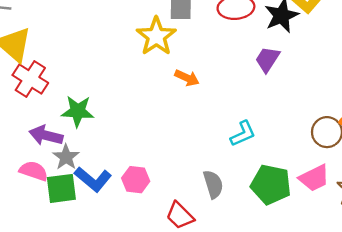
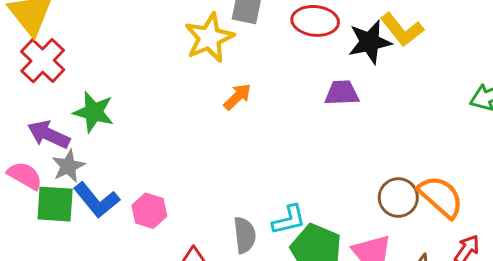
purple trapezoid: (267, 59) -> (342, 93), turned 44
orange arrow: (187, 78) -> (237, 97), turned -80
cyan L-shape: (243, 134) -> (289, 220), moved

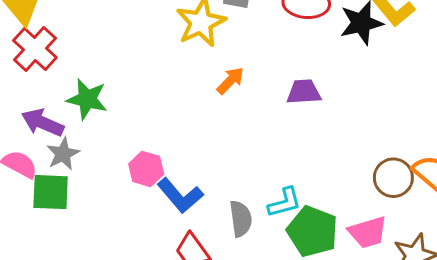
purple trapezoid: (342, 93) -> (304, 92), moved
blue L-shape: (97, 200) -> (180, 196), moved
pink hexagon: (149, 211) -> (146, 169), moved

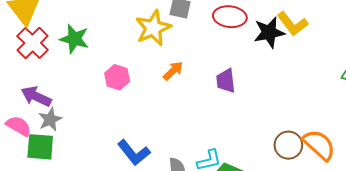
purple trapezoid: (304, 92) -> (226, 81), turned -95
green star: (87, 99) -> (74, 39), moved
pink hexagon: (146, 169) -> (117, 77), moved

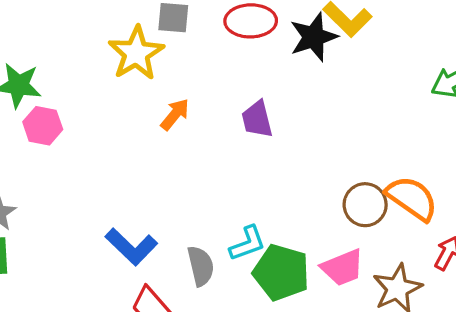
pink hexagon: (117, 77) -> (43, 126), moved

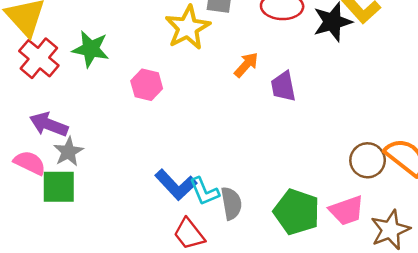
orange arrow: (175, 114) -> (246, 65), moved
pink hexagon: (43, 126) -> (147, 85), moved
cyan L-shape: (247, 243) -> (204, 191), moved, turned 84

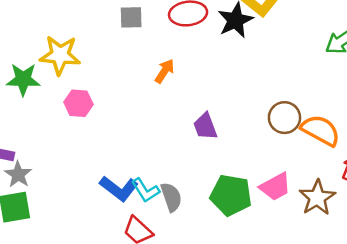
yellow star: (188, 28) -> (60, 55), moved, turned -30
purple trapezoid: (283, 86) -> (205, 126), moved
brown circle: (368, 160) -> (284, 118), moved

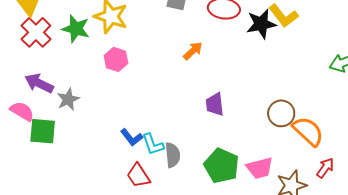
gray star: (18, 174) -> (68, 99), moved
blue L-shape: (119, 188) -> (132, 137), size x0.7

